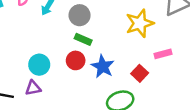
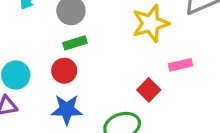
green rectangle: (83, 39) -> (75, 43), turned -42
blue star: (103, 66) -> (67, 109), moved, turned -30

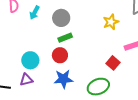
yellow star: (151, 23) -> (111, 22), size x0.7

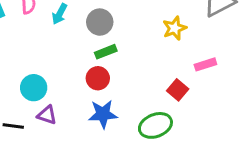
cyan circle: (30, 60) -> (34, 88), moved
purple triangle: (26, 80) -> (47, 115), turned 32

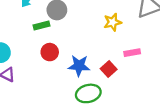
green rectangle: (106, 52) -> (41, 25), moved
blue star: (103, 114) -> (79, 66), moved

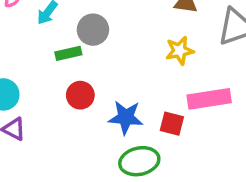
pink rectangle: (132, 53) -> (209, 99), size x1.6
red square: (109, 69) -> (172, 124), turned -35

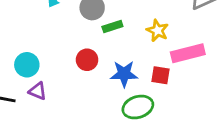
yellow star: (180, 51) -> (158, 31), moved, turned -30
green rectangle: (68, 53) -> (112, 27), moved

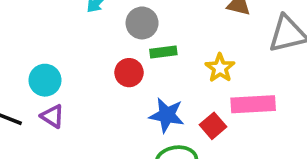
red circle: (87, 60) -> (129, 73), moved
red square: (161, 75) -> (213, 126), turned 30

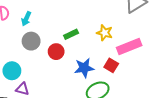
gray circle: (142, 23) -> (31, 41), moved

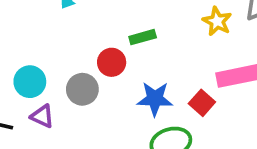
yellow star: (105, 33) -> (217, 21), moved
gray circle: (31, 41) -> (82, 89), moved

